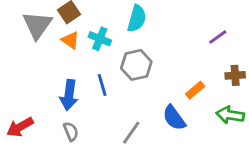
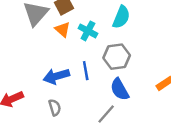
blue arrow: (69, 95) -> (56, 76), turned 60
blue semicircle: (174, 118) -> (120, 89), moved

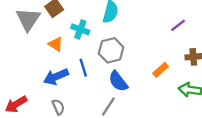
orange triangle: (63, 29) -> (56, 44), moved

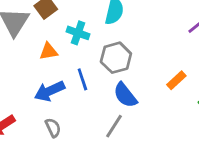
orange triangle: (56, 44) -> (49, 51), turned -42

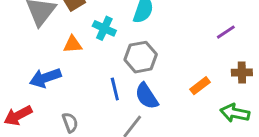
blue line: (82, 79) -> (115, 89), moved
blue arrow: (49, 91) -> (45, 78), moved

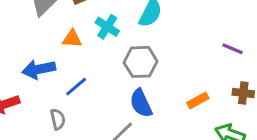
purple line: (226, 32) -> (233, 49), turned 48
blue line: (115, 89) -> (76, 87), moved, turned 55

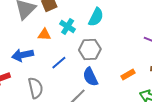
blue line: (76, 87) -> (59, 63), moved
gray semicircle: (58, 119) -> (35, 88), size x1.5

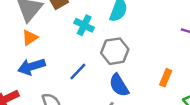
orange triangle: (44, 35) -> (30, 38), moved, turned -32
orange rectangle: (128, 75) -> (166, 78), turned -32

